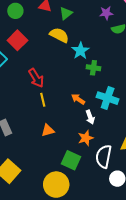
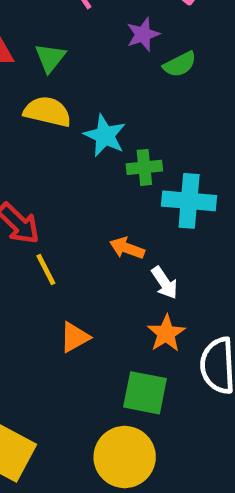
cyan cross: (108, 98) -> (189, 201), moved

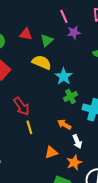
purple star: (143, 34) -> (74, 33), moved
green cross: (144, 167) -> (70, 97), moved, turned -32
orange triangle: (75, 337) -> (51, 152), moved

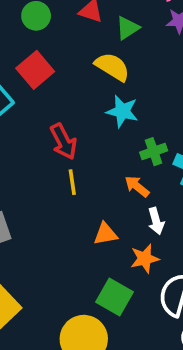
cyan star: (64, 76) -> (122, 111), moved, turned -30
green cross: (70, 97) -> (154, 152), moved

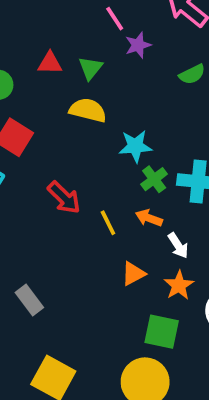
cyan star: (122, 111) -> (135, 146), moved
yellow line: (72, 182) -> (108, 223), moved

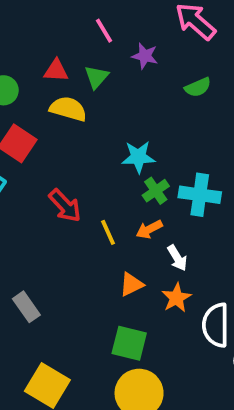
pink line: (115, 19) -> (104, 31), moved
purple star: (138, 45) -> (145, 56), turned 30
yellow semicircle: (88, 110) -> (68, 109), moved
orange arrow: (149, 218) -> (149, 229), turned -50
green square: (162, 332) -> (129, 343), moved

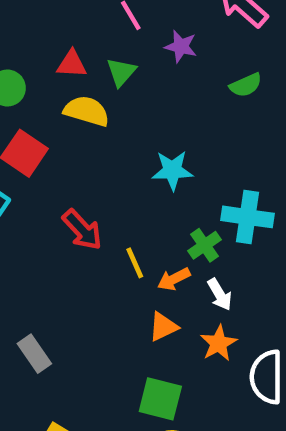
green cross: (156, 191) -> (205, 245), moved
orange arrow: (149, 229) -> (174, 279), moved

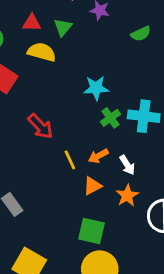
green cross: (205, 245) -> (110, 118), moved
yellow line: (135, 263) -> (70, 160), moved

